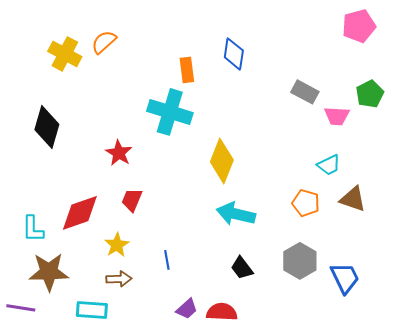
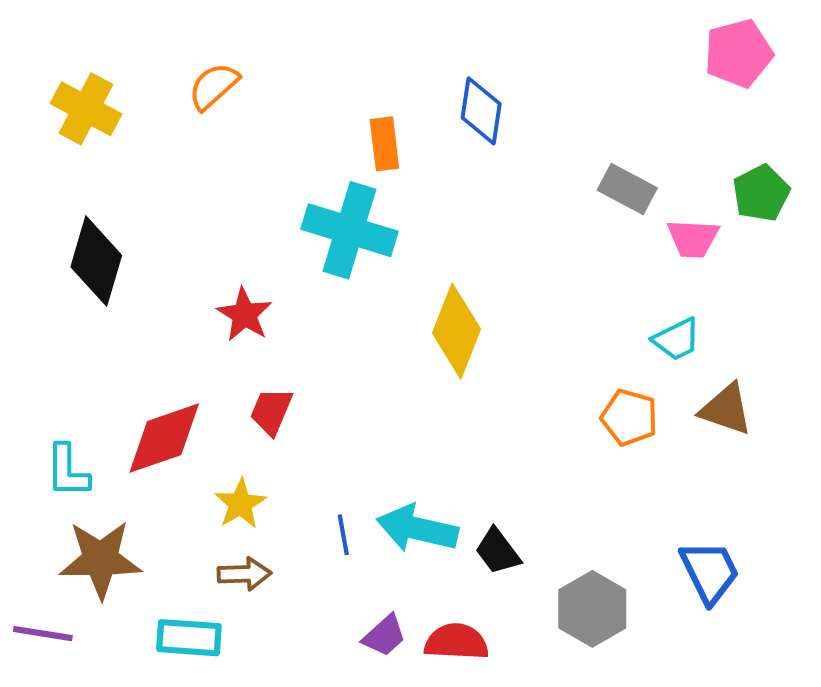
yellow cross: (65, 54) -> (86, 109), moved
cyan arrow: (236, 214) -> (417, 529), moved
gray hexagon: (300, 261) -> (592, 609), moved

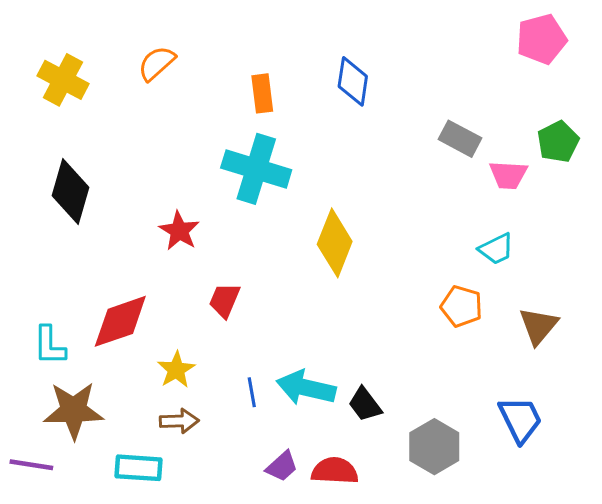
orange rectangle: (384, 144) -> (262, 93), moved
brown triangle: (726, 409) -> (538, 326), moved, turned 51
red trapezoid: (271, 411) -> (225, 300), moved

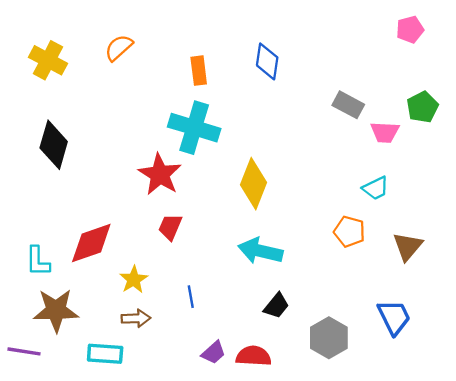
pink pentagon: (542, 39) -> (410, 29), size x0.7
red star: (179, 231) -> (160, 174), moved, size x1.4
cyan arrow: (306, 388) -> (260, 251), moved
black trapezoid: (365, 404) -> (276, 306), turned -104

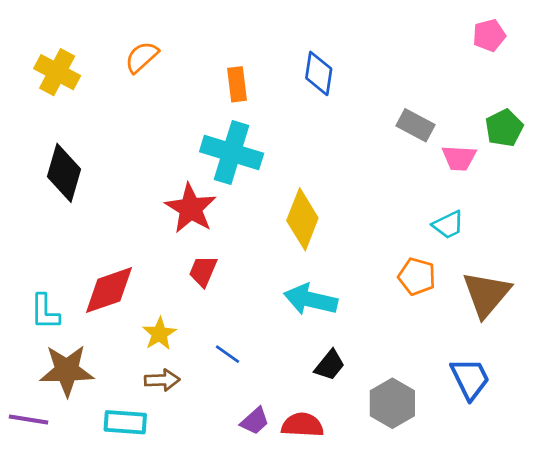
brown triangle: (408, 246) -> (486, 294), size x1.4
blue line: (191, 297) -> (227, 354), turned -45

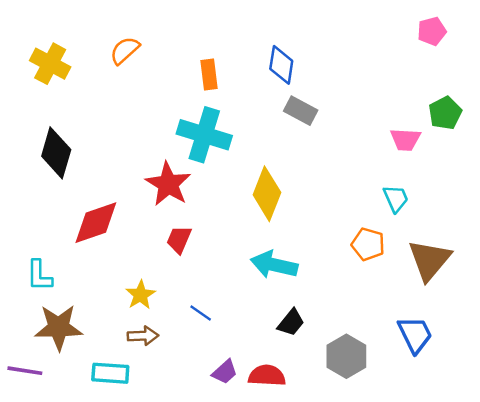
gray rectangle: (416, 125) -> (301, 111), moved
cyan trapezoid: (448, 225) -> (396, 199), turned -88
red diamond: (109, 290) -> (96, 223), moved

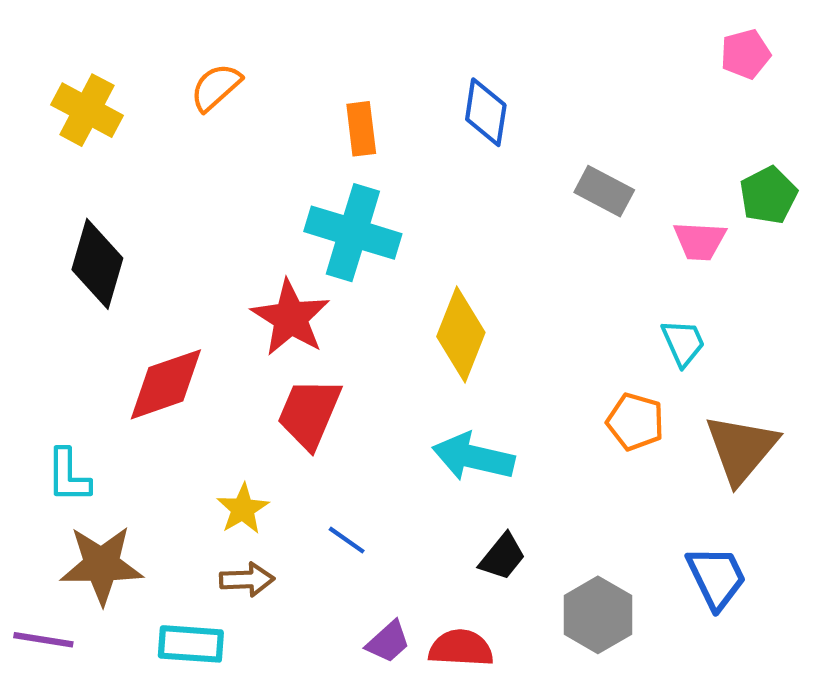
gray rectangle: (301, 111) -> (604, 191), moved
red trapezoid: (179, 239) -> (309, 413), size x1.5

